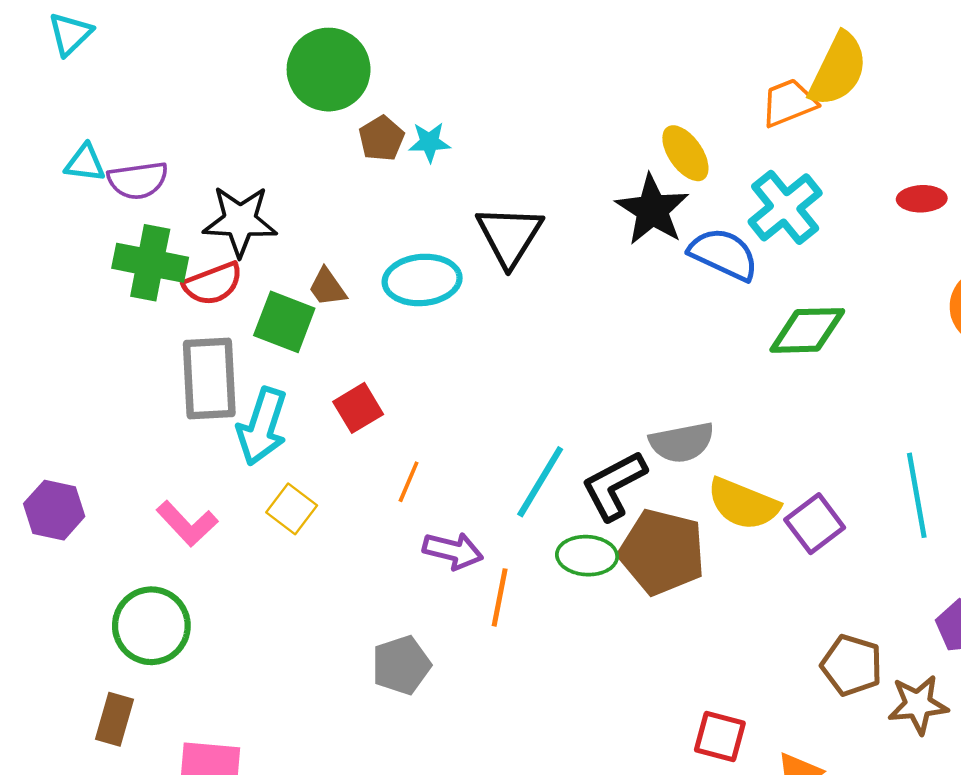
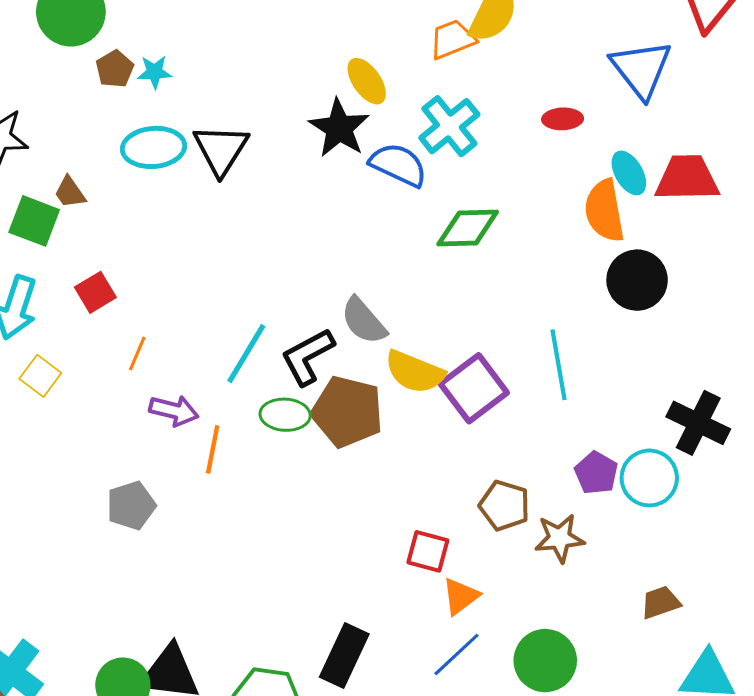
cyan ellipse: (422, 280) -> (154, 147), moved
gray semicircle: (682, 442) -> (364, 321), turned 60
purple square: (815, 524) -> (474, 388), size x1.4
red square: (720, 737) -> (428, 551), moved

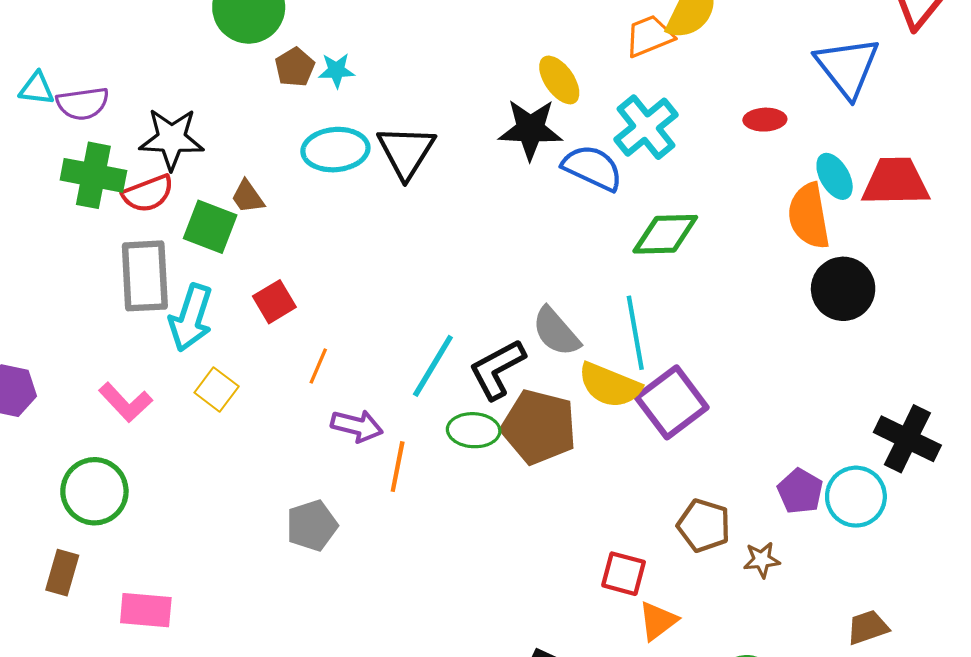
black star: (339, 128) -> (530, 129), turned -30
cyan line: (558, 365) -> (635, 333), moved
brown star: (560, 538) -> (762, 560), size x0.7

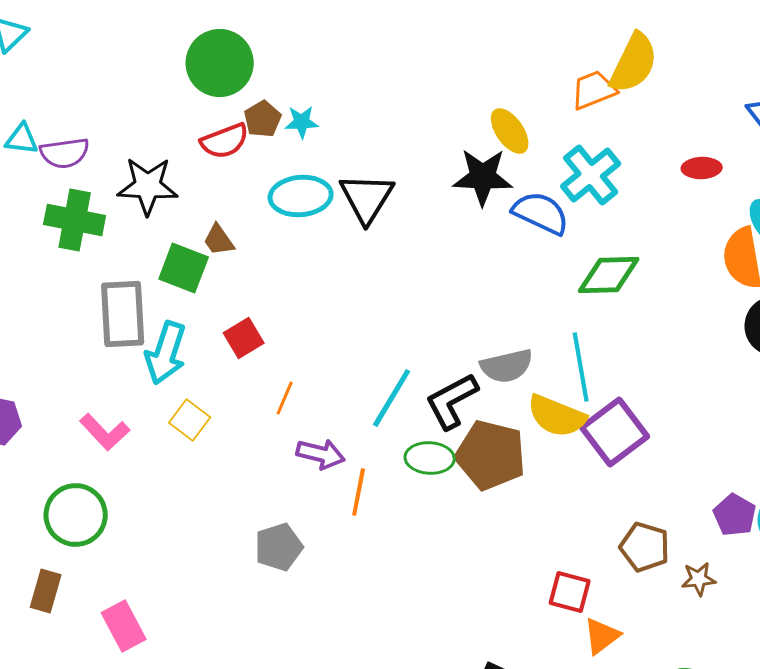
red semicircle: (148, 194) -> (225, 141), moved
gray semicircle: (556, 332) -> (507, 366), turned -62
pink rectangle: (146, 610) -> (124, 626), turned 57

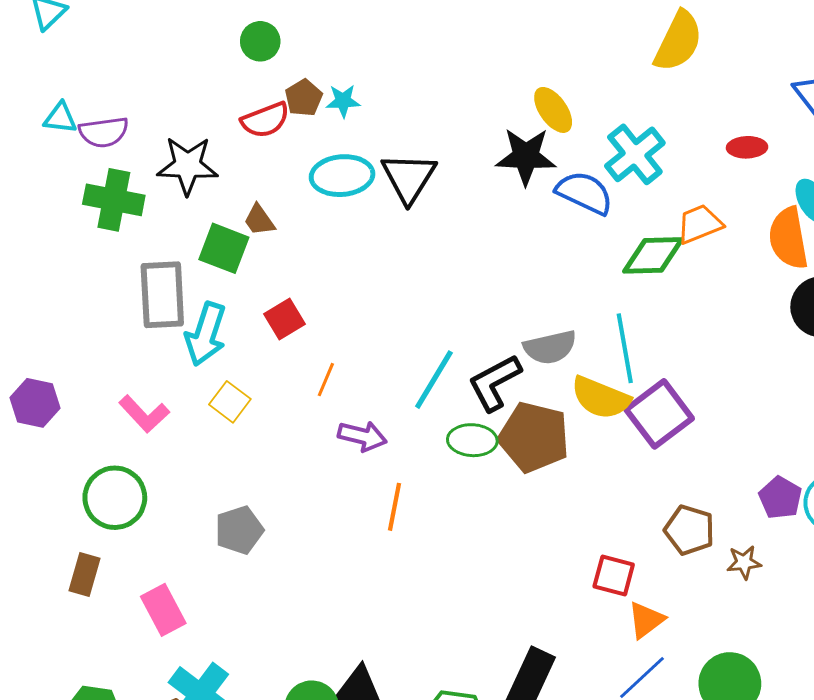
green circle: (220, 63) -> (260, 41), size x0.6
orange trapezoid: (594, 90) -> (700, 224), moved
orange line: (359, 492) -> (395, 507), moved
gray pentagon: (279, 547) -> (239, 530), moved

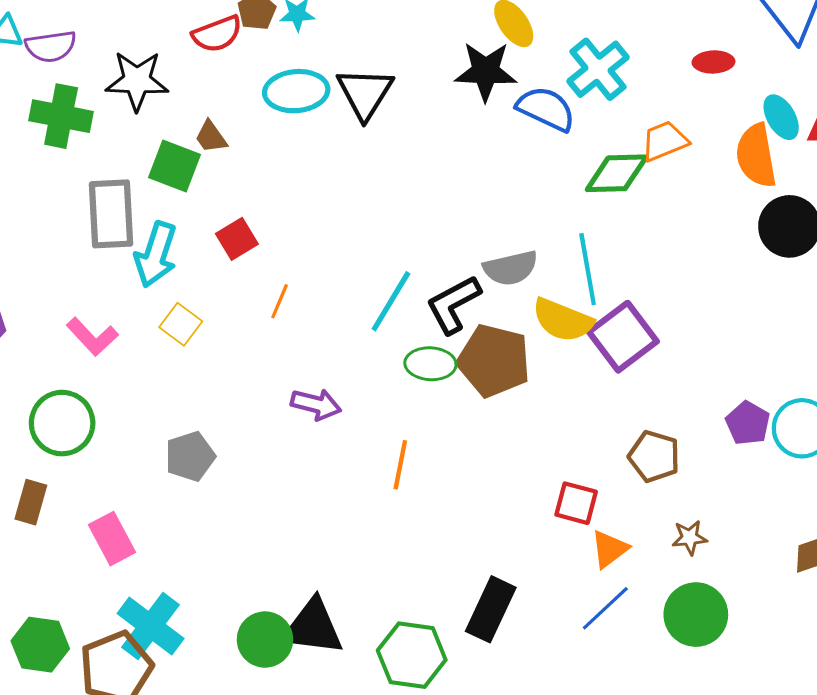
purple arrow: (362, 436) -> (316, 404), moved
orange line: (395, 507) -> (400, 465), moved
brown star: (744, 562) -> (690, 538), moved

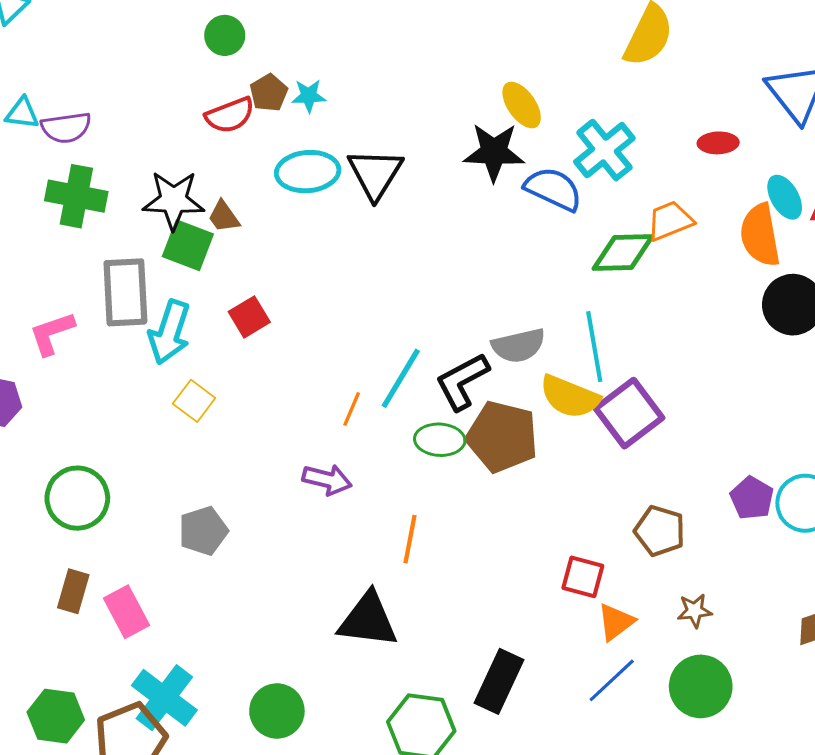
black star: (137, 81) -> (174, 200), moved
orange line: (280, 301) -> (352, 409), moved
pink L-shape: (92, 337) -> (52, 333), moved, turned 114
brown rectangle: (31, 502) -> (73, 591), moved
black triangle: (313, 627) -> (368, 620), moved

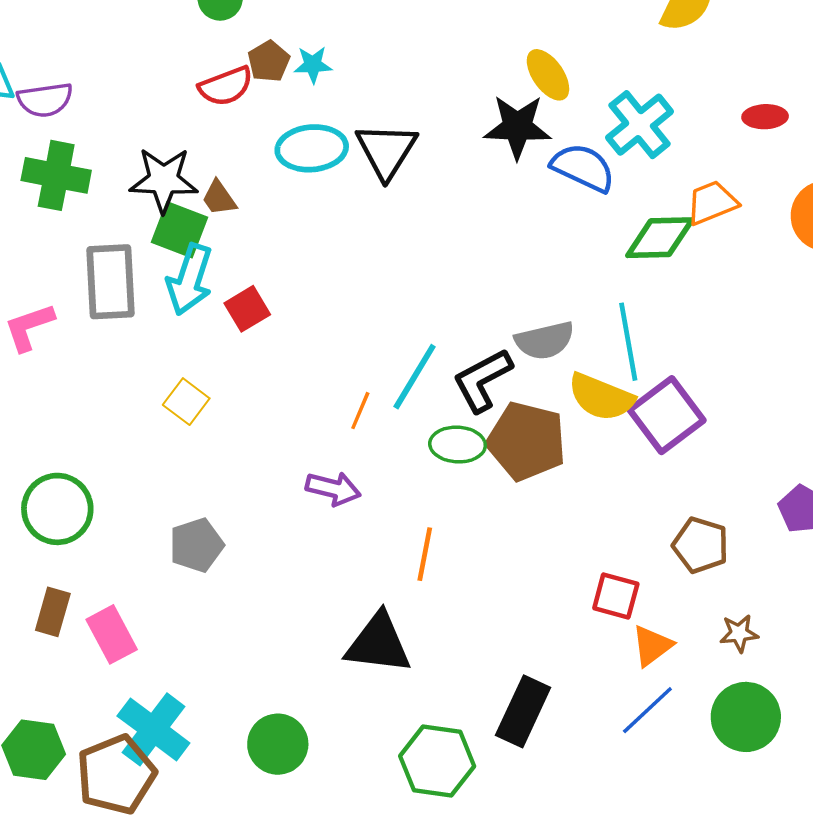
cyan arrow: (169, 332) -> (190, 279), moved

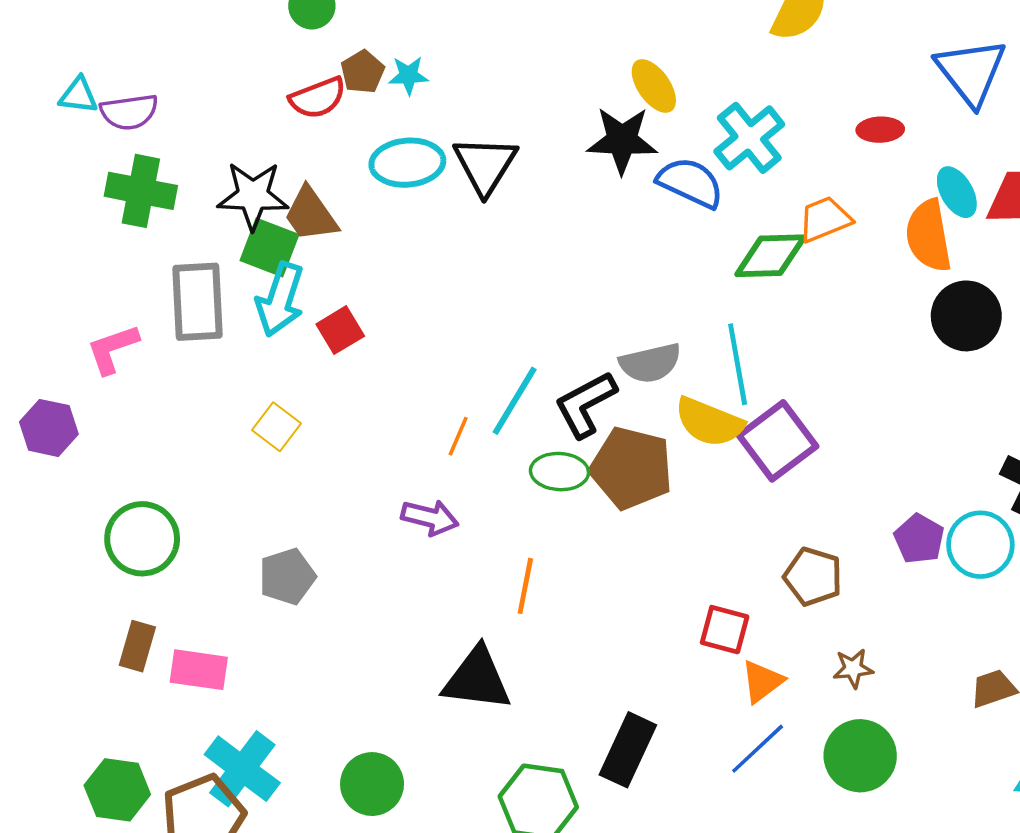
brown trapezoid: (219, 198) -> (311, 215), size x1.5
pink rectangle: (112, 634) -> (199, 670), turned -54

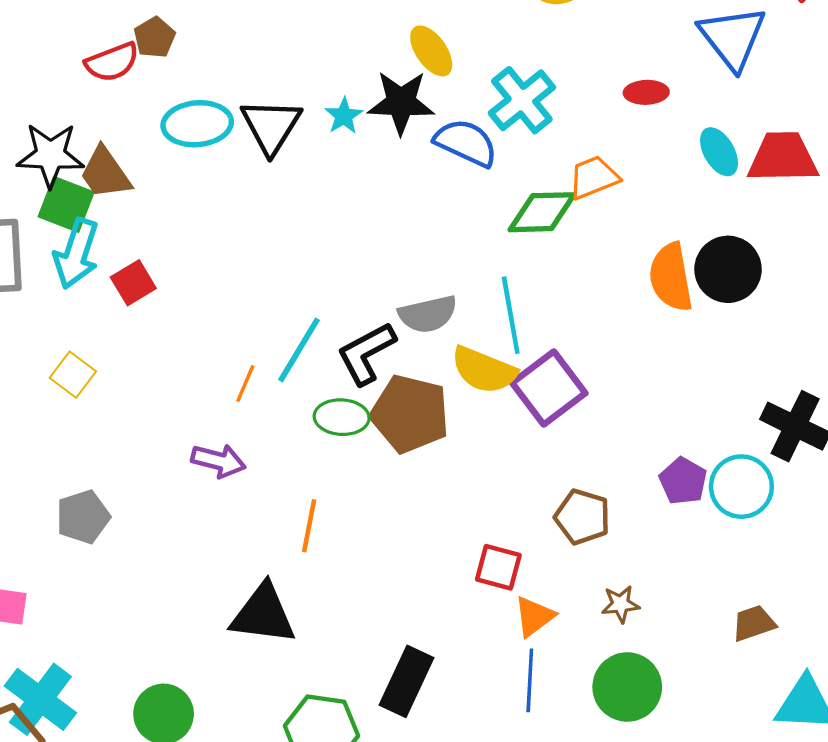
cyan star: (409, 75) -> (344, 116), moved, turned -30
orange semicircle: (929, 236) -> (671, 277), moved
blue line: (758, 749) -> (530, 680), turned -44

